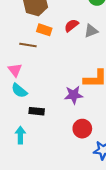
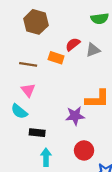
orange rectangle: (44, 30) -> (56, 58), moved
pink triangle: (15, 70) -> (28, 90), moved
cyan arrow: (20, 135) -> (46, 157), moved

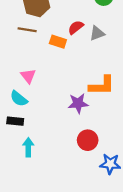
brown line: (28, 64) -> (27, 30), moved
black rectangle: (37, 133) -> (15, 121), moved
cyan arrow: (46, 157) -> (28, 147), moved

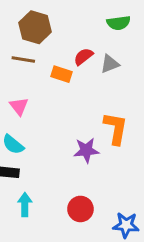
pink triangle: (28, 76) -> (19, 106), moved
orange L-shape: (102, 86) -> (116, 128), turned -80
red circle: (88, 140) -> (80, 209), moved

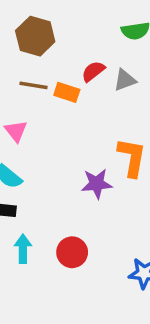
brown line: (23, 59) -> (33, 85), moved
red circle: (80, 209) -> (72, 252), moved

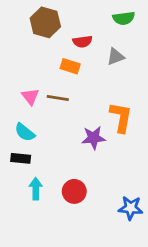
red semicircle: (93, 71) -> (82, 42), moved, turned -150
brown line: (33, 85) -> (58, 98), moved

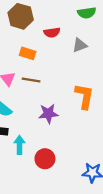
orange rectangle: (70, 66) -> (28, 53), moved
purple star: (93, 138) -> (48, 114), moved
cyan arrow: (36, 189) -> (19, 145), moved

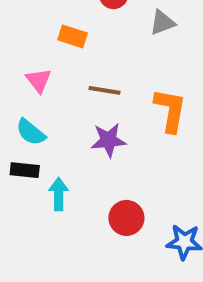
brown line: (31, 80) -> (104, 90), moved
red circle: (45, 159) -> (126, 218), moved

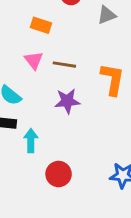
pink triangle: (39, 80) -> (34, 60), moved
red circle: (126, 218) -> (59, 174), moved

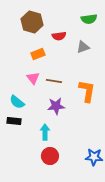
orange rectangle: (41, 25) -> (38, 54), turned -40
cyan arrow: (31, 140) -> (45, 132), moved

